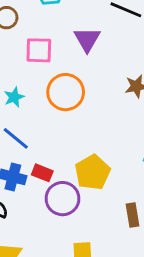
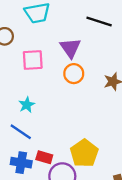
orange circle: (66, 92) -> (74, 74), moved, size x0.7
cyan star: (14, 97) -> (27, 105), moved

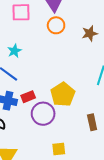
red rectangle: (44, 157) -> (28, 97), turned -40

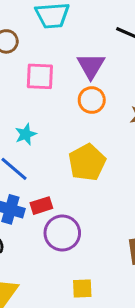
yellow pentagon: (63, 94) -> (87, 162), moved

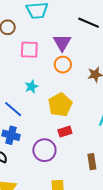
cyan star: (26, 134) -> (31, 87), moved
red rectangle: (41, 206) -> (65, 132), moved

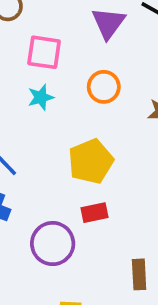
purple triangle: (62, 43) -> (108, 23), moved
cyan star: (31, 87) -> (41, 97), moved

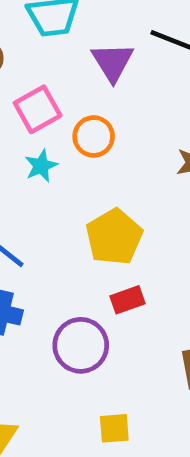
pink square: (44, 52) -> (38, 109), turned -30
orange circle: (104, 87) -> (94, 136), moved

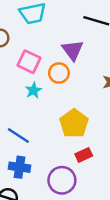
purple triangle: (113, 62) -> (73, 50), moved
pink square: (38, 109) -> (29, 62), turned -30

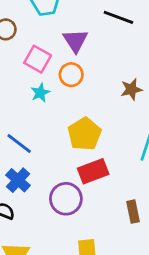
purple triangle: (73, 50) -> (75, 41), moved
red rectangle: (84, 155) -> (93, 171), size x1.5
blue cross: (19, 167) -> (18, 180), turned 30

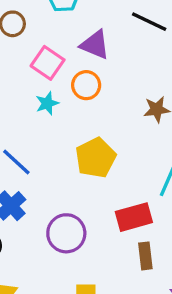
purple triangle: (75, 41) -> (95, 45), turned -40
red rectangle: (93, 171) -> (134, 217), moved

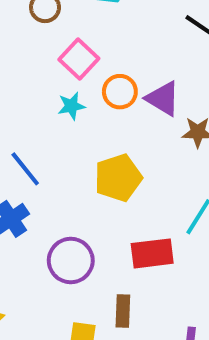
purple triangle: (95, 45) -> (163, 99), moved
brown rectangle: (145, 256) -> (123, 311), moved

